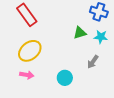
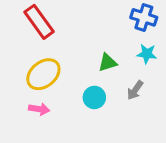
green triangle: (80, 33) -> (107, 63), moved
cyan circle: (65, 78) -> (94, 97), moved

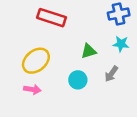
blue cross: (144, 17) -> (119, 14), turned -30
red rectangle: (39, 22) -> (51, 18), moved, turned -36

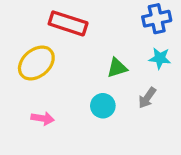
yellow ellipse: (36, 61) -> (36, 63), moved

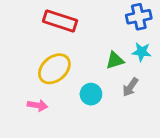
yellow ellipse: (36, 63) -> (54, 69), moved
green triangle: (117, 68) -> (115, 60), moved

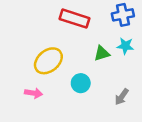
red rectangle: (60, 21) -> (74, 19), moved
gray arrow: (130, 87) -> (122, 97), moved

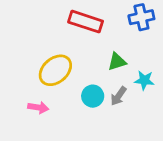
cyan star: (125, 46) -> (144, 80), moved
gray arrow: (122, 97) -> (118, 96), moved

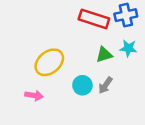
red rectangle: (86, 22) -> (94, 19), moved
cyan star: (144, 80) -> (128, 48), moved

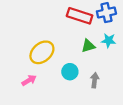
gray arrow: (105, 85) -> (95, 80), moved, turned 152
pink arrow: (34, 95) -> (29, 80), turned -40

